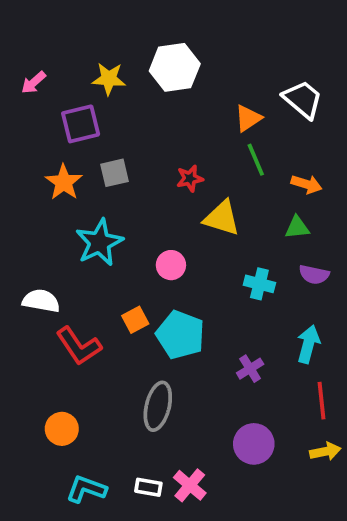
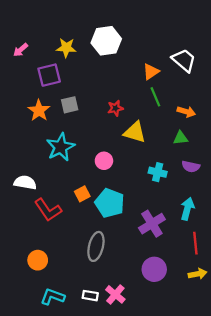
purple cross: (250, 369) -> (152, 224), size x1.6

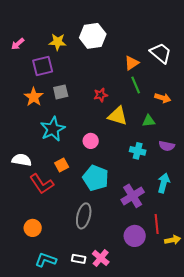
green triangle: (180, 138) -> (149, 121), moved
orange square: (82, 194) -> (62, 165), moved
red line: (195, 243) -> (157, 224), moved

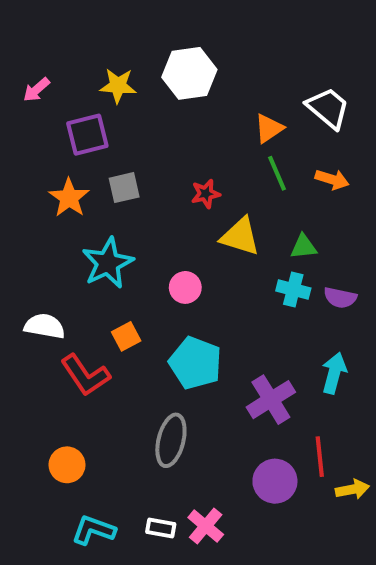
orange arrow: (163, 98) -> (332, 179), moved
cyan cross: (138, 151) -> (293, 289), moved

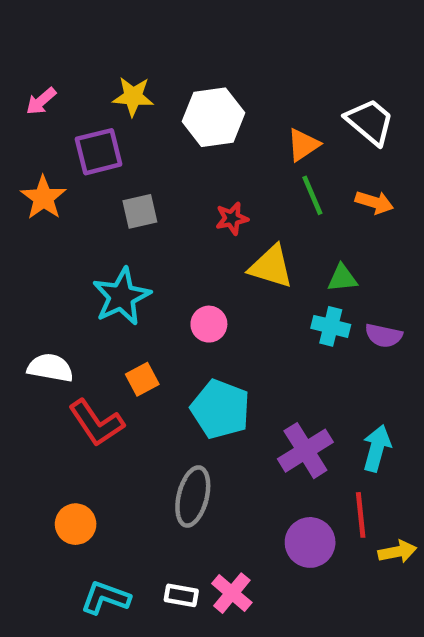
white hexagon: (189, 73) -> (213, 117), moved
orange star: (69, 198) -> (43, 198), moved
cyan arrow: (334, 373) -> (377, 448), moved

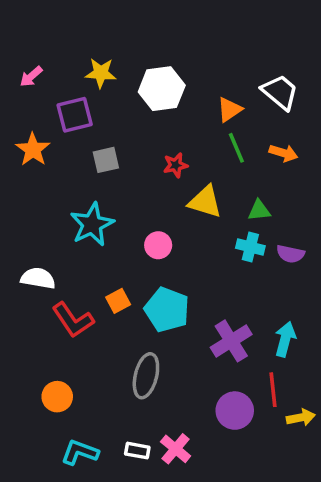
orange square: (142, 379) -> (118, 301), moved

